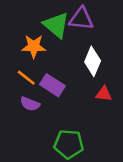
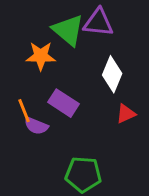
orange line: (26, 78) -> (24, 111), moved, turned 30
red triangle: (104, 94) -> (126, 114), turned -30

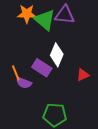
orange star: (41, 56) -> (27, 14), moved
white diamond: (112, 74) -> (57, 55), moved

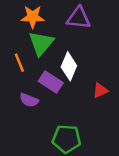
green triangle: (45, 20) -> (41, 43), moved, turned 30
orange line: (16, 73) -> (19, 63), moved

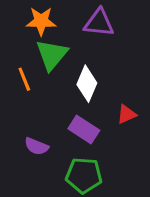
purple rectangle: (51, 82) -> (84, 130), moved
purple semicircle: (29, 100) -> (37, 146), moved

